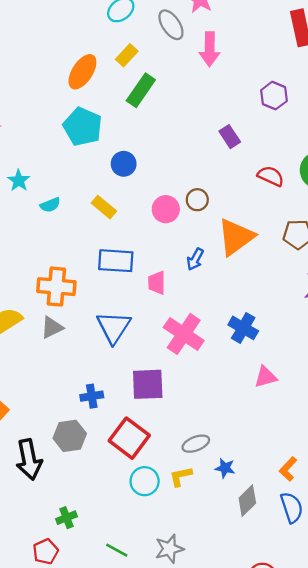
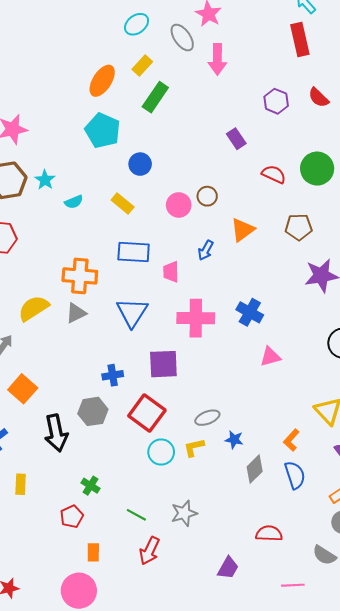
orange triangle: (236, 237) -> (243, 230), size x0.7
pink cross: (184, 334) -> (196, 318), turned -33
green cross: (66, 518) -> (91, 486), turned -36

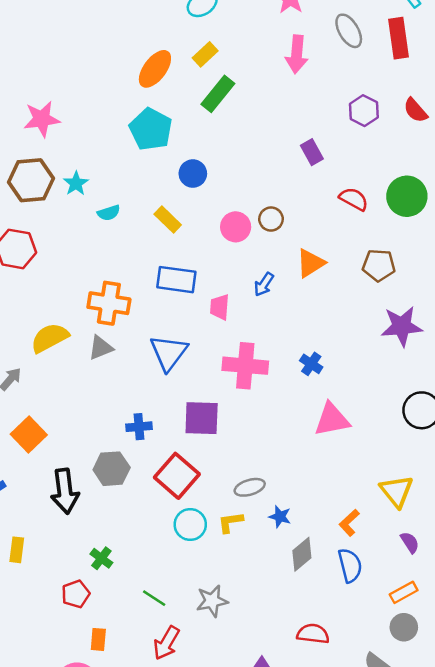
gray ellipse: (182, 38) -> (349, 31), moved
blue cross: (250, 312) -> (311, 364), size x0.7
pink triangle: (270, 357) -> (332, 420), size x1.4

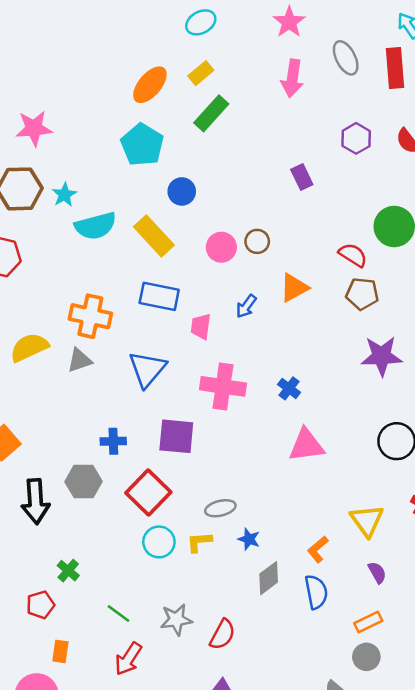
red semicircle: (354, 199) -> (353, 255), moved
cyan semicircle: (109, 213) -> (95, 226), size x1.8
yellow rectangle: (168, 220) -> (154, 236), size x1.5
red semicircle: (313, 634) -> (222, 635), moved, turned 108

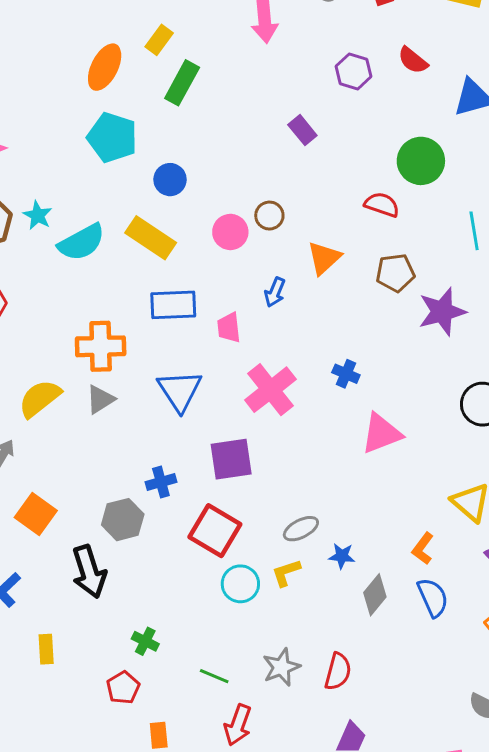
brown pentagon: (362, 294) -> (395, 273), moved
pink cross: (223, 386) -> (270, 390), turned -33
gray hexagon: (83, 482) -> (123, 520), moved

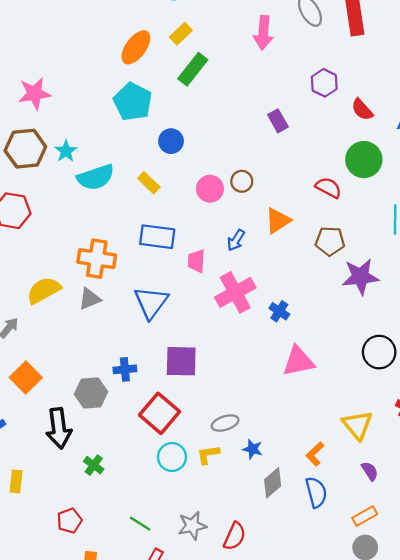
red semicircle: (413, 60) -> (362, 110), moved
yellow rectangle: (151, 238) -> (149, 183), size x0.6
pink cross: (270, 390) -> (235, 292), moved
green cross: (145, 641) -> (94, 465), moved

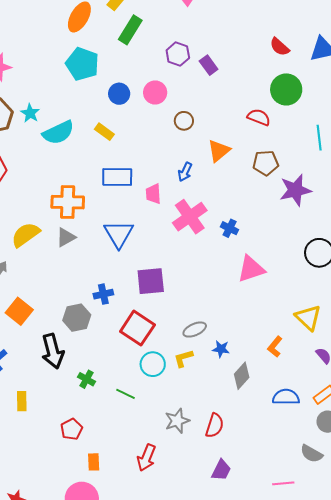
purple hexagon: (324, 83) -> (178, 54), moved
pink circle: (210, 189) -> (155, 92), moved
blue semicircle: (316, 492) -> (286, 397), moved, turned -68
green line: (140, 524) -> (125, 394), moved

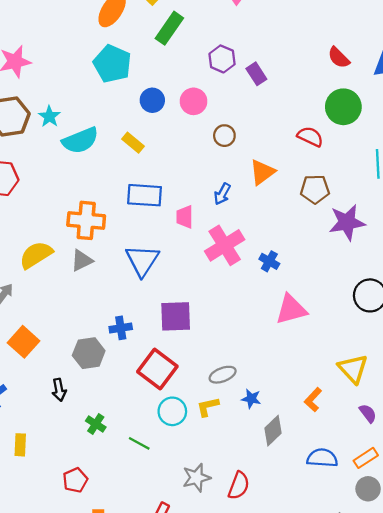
black arrow: (53, 351) -> (59, 390), size x0.6

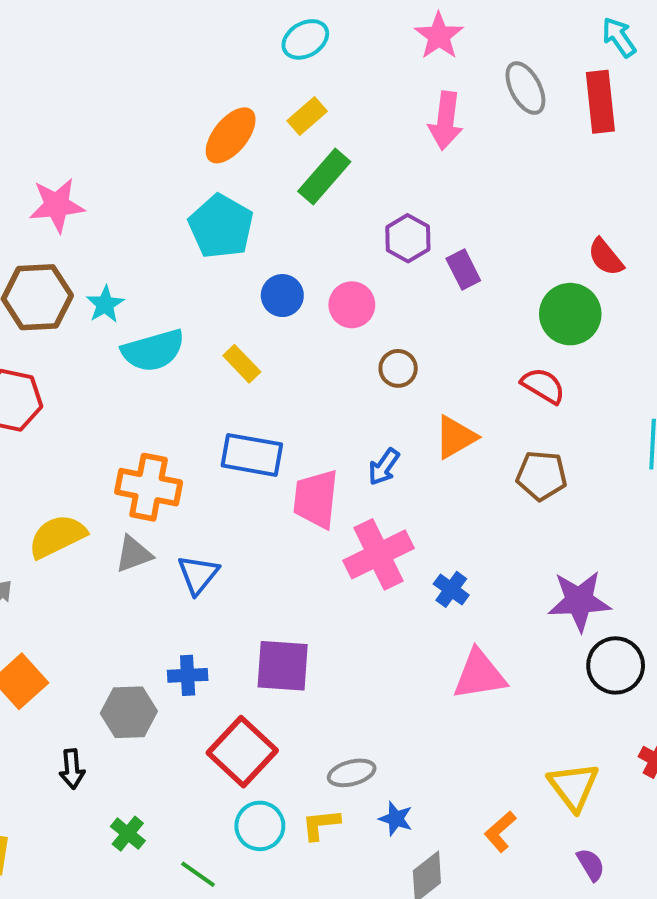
green circle: (343, 107) -> (570, 314), moved
pink trapezoid: (185, 217) -> (316, 499), size x1.5
purple star: (347, 222) -> (579, 601), moved
blue triangle: (142, 260) -> (198, 575), moved, size x0.7

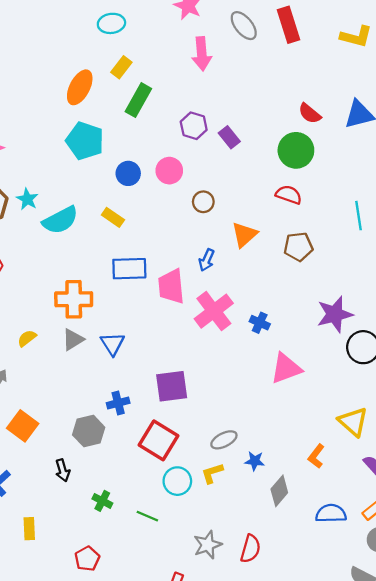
cyan ellipse: (305, 39) -> (111, 23), turned 35
yellow semicircle: (57, 536) -> (27, 338), size x0.6

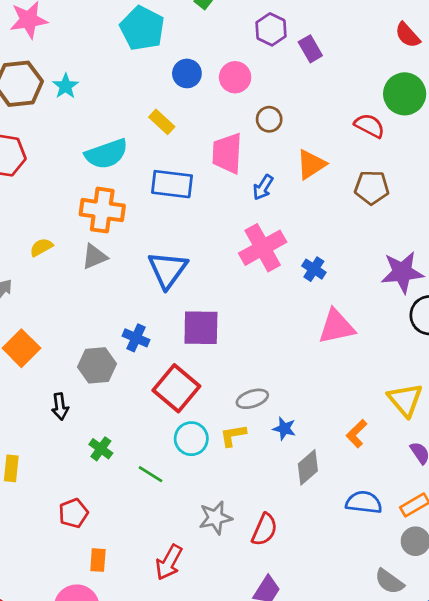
green circle: (296, 150) -> (405, 94), moved
cyan semicircle: (60, 220) -> (106, 154), moved
pink trapezoid: (171, 286) -> (227, 153), moved
blue triangle: (112, 344) -> (168, 270), moved, size x1.4
blue cross: (118, 403) -> (136, 338), turned 30

